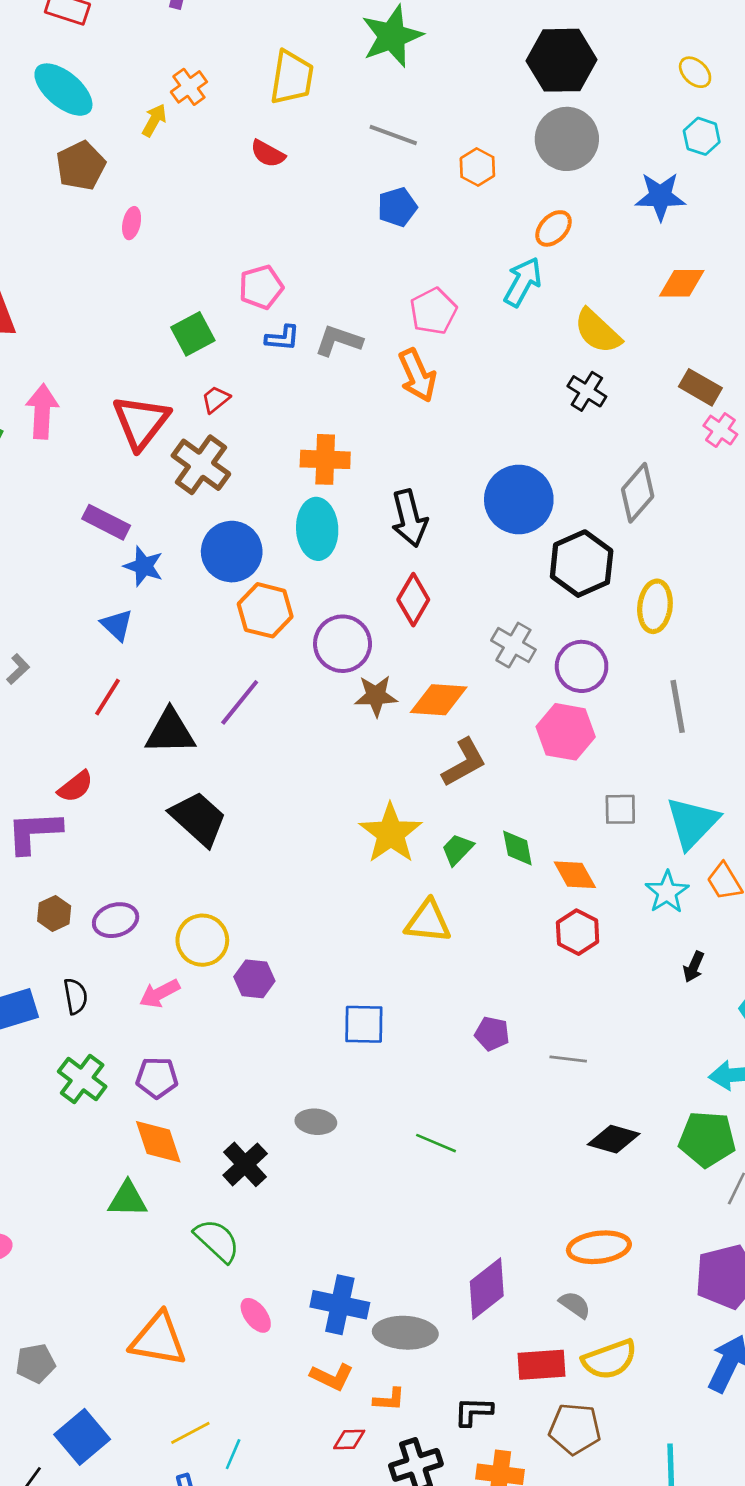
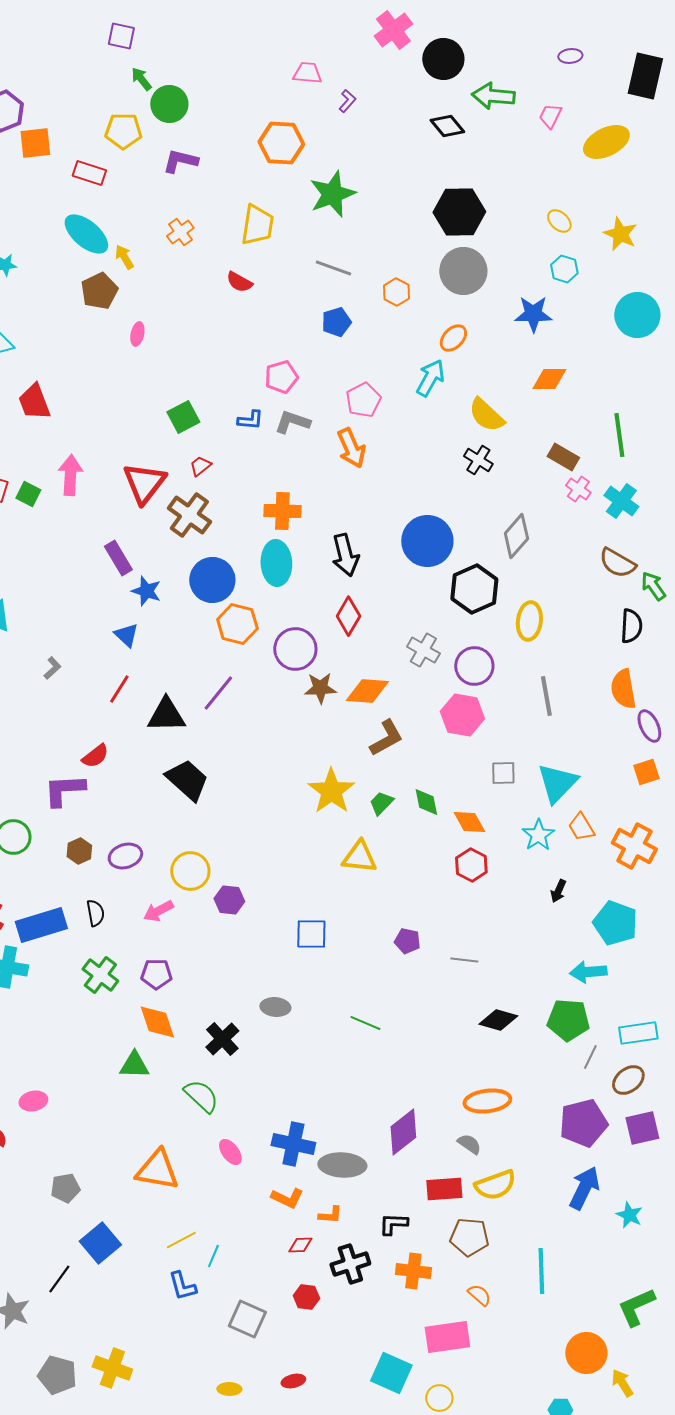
yellow arrow: (154, 120) -> (124, 257), moved, turned -60
pink pentagon: (261, 287) -> (281, 377), moved
purple rectangle: (106, 522) -> (118, 558), turned 32

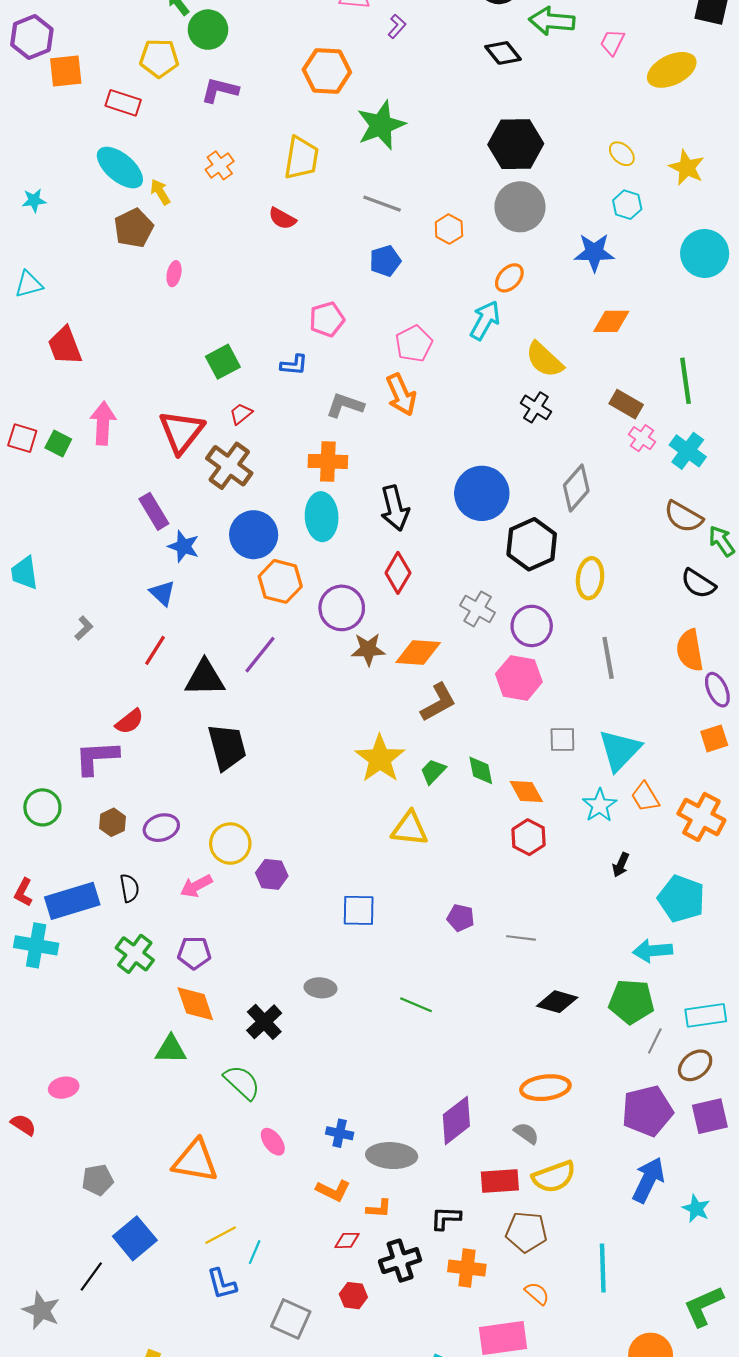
gray L-shape: (292, 422) -> (345, 405), moved
black semicircle: (631, 626) -> (698, 584), turned 120
black trapezoid: (187, 780) -> (227, 747), turned 33
blue cross: (293, 1144) -> (340, 1133), size x0.6

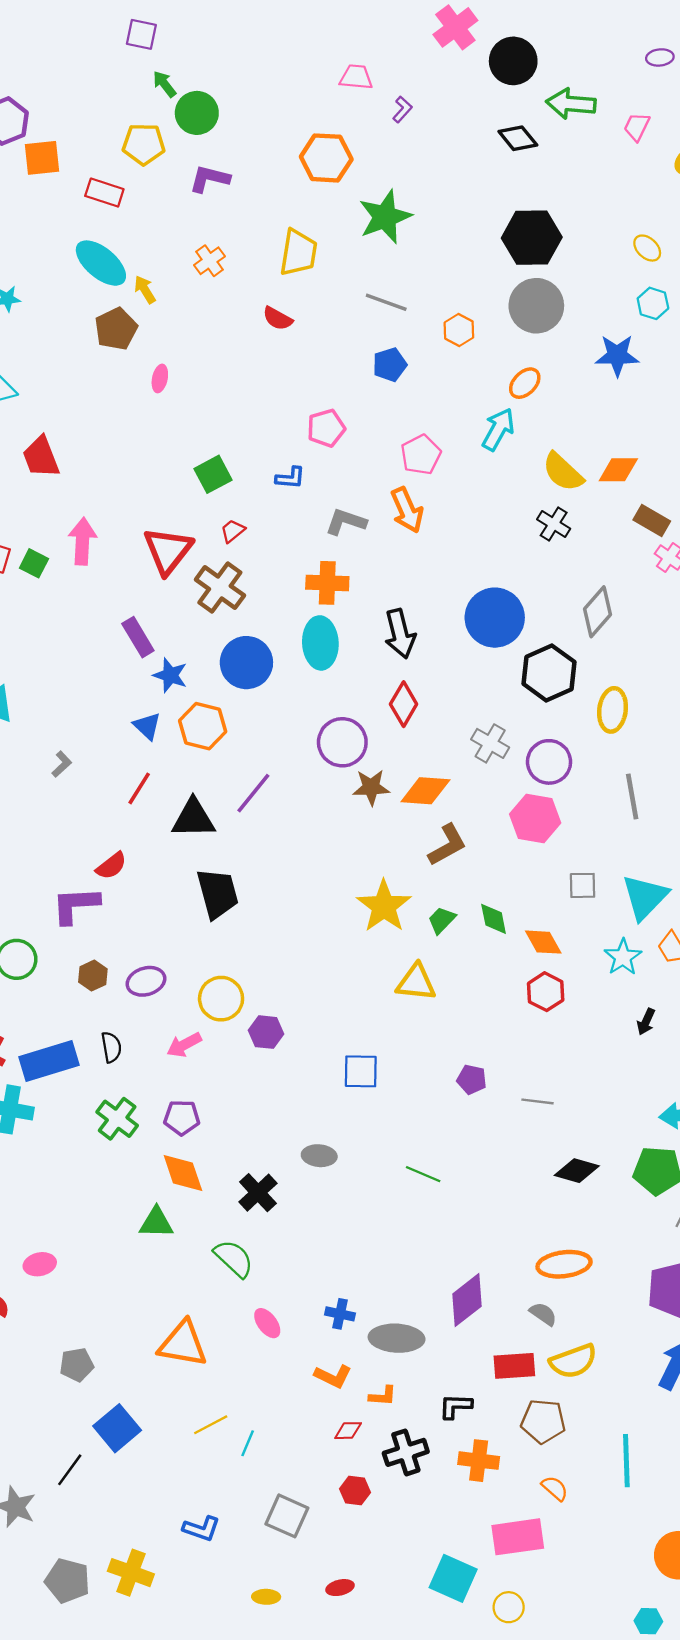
orange diamond: (611, 321) -> (618, 470), moved
orange hexagon: (280, 581) -> (203, 726), moved
blue L-shape: (222, 1284) -> (201, 1529), moved, turned -56

